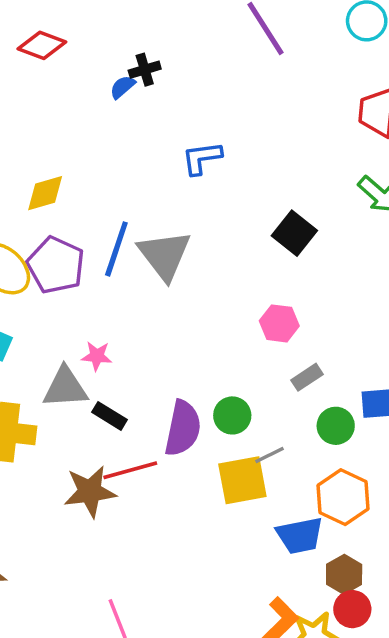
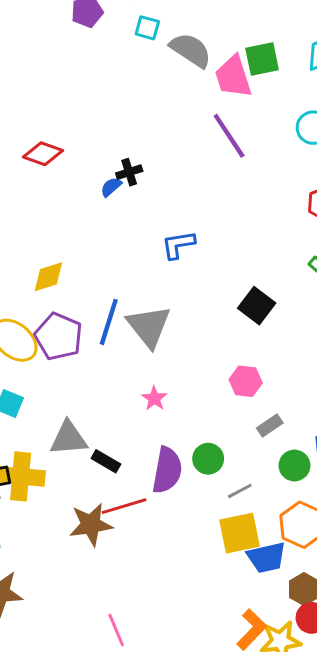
pink star: (97, 356) -> (154, 398), moved, turned 30
yellow square: (242, 480) -> (239, 533), moved

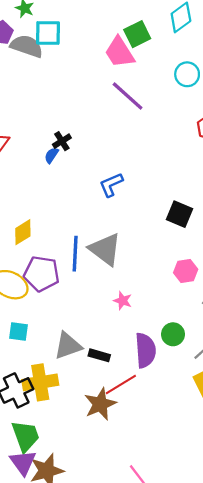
cyan square: (147, 28) -> (48, 33), size x1.5
gray semicircle: (191, 50) -> (27, 46), moved

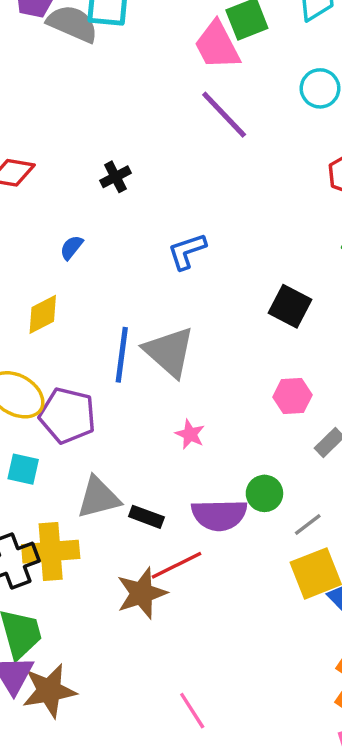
blue semicircle: (51, 155) -> (72, 247), moved
purple pentagon: (42, 274) -> (67, 415), moved
purple semicircle: (145, 350) -> (219, 515), turned 88

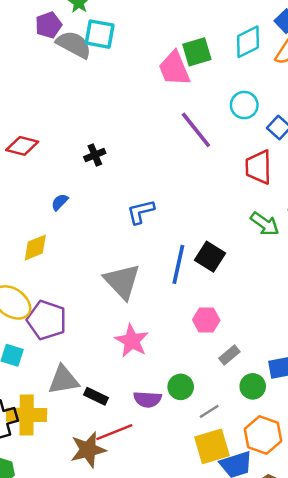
purple line: (224, 115) -> (196, 130), moved
blue line: (122, 355) -> (178, 264), moved
pink star: (190, 434) -> (132, 341), size x1.6
purple semicircle: (219, 515) -> (148, 399), size x0.7

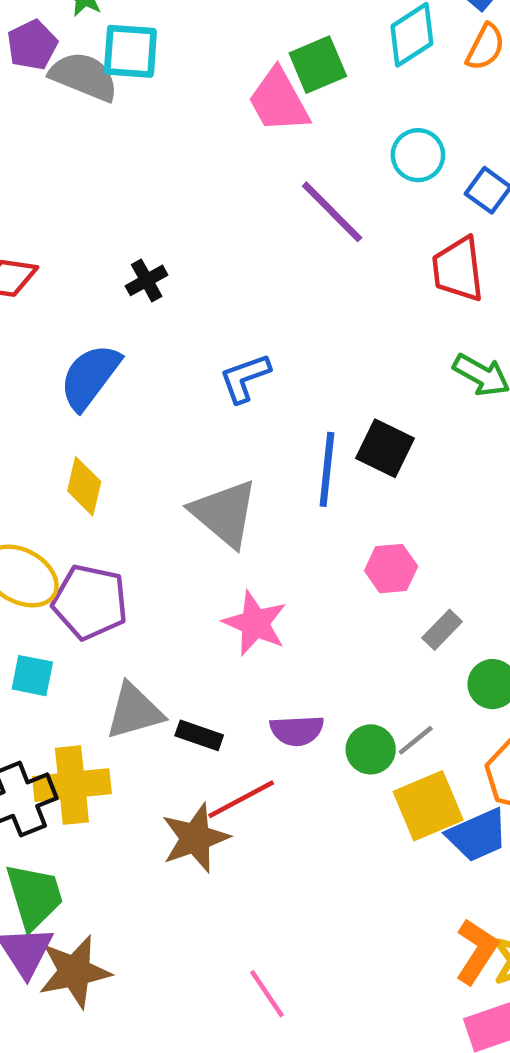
blue semicircle: (60, 202) -> (90, 377), size x2.0
yellow diamond: (35, 247) -> (84, 486), moved, turned -48
green circle: (181, 387) -> (371, 749), moved

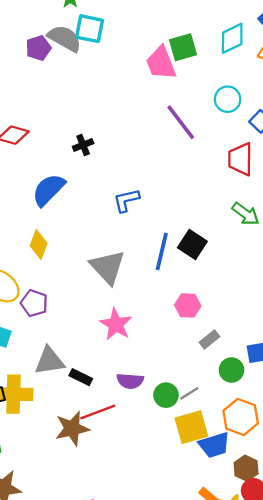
purple pentagon: (32, 45) -> (38, 48), moved
purple pentagon: (90, 602) -> (34, 303), size x0.7

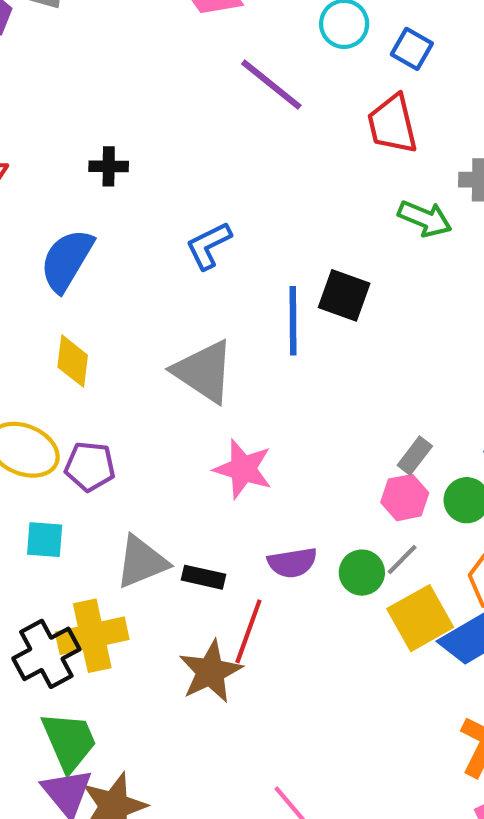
black cross: (83, 145) -> (109, 166), turned 36
pink hexagon: (188, 305) -> (405, 498), moved
red line: (98, 412) -> (248, 631), turned -36

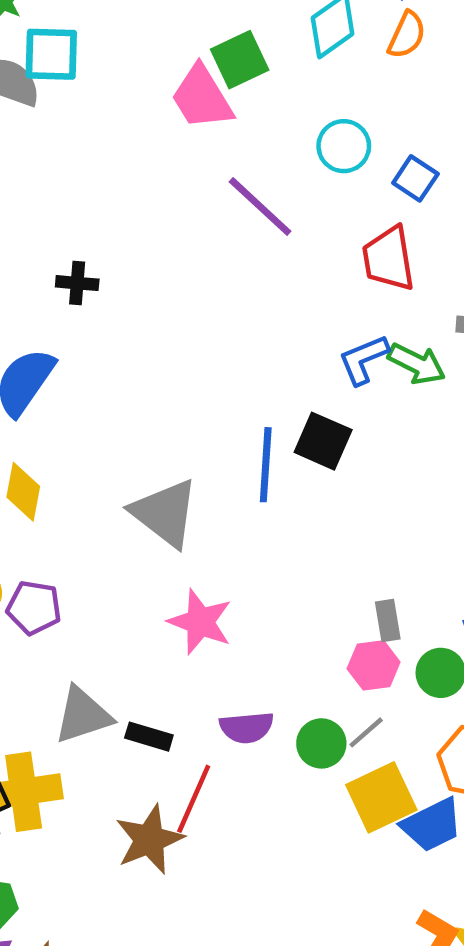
blue L-shape: (209, 245) -> (364, 359), moved
gray rectangle: (415, 456) -> (388, 621), turned -51

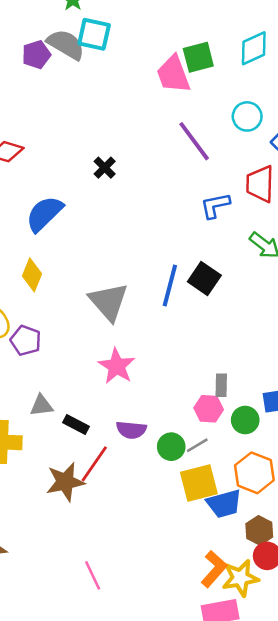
black cross: (77, 283) -> (105, 168), moved, turned 30
blue L-shape: (364, 359) -> (215, 206), moved
gray triangle: (83, 715) -> (41, 406), size x0.7

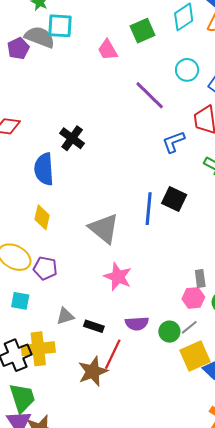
pink trapezoid: (173, 74) -> (108, 50), moved, size x0.7
black cross: (105, 168) -> (72, 138), moved, size x1.4
blue semicircle: (44, 214) -> (44, 169), turned -40

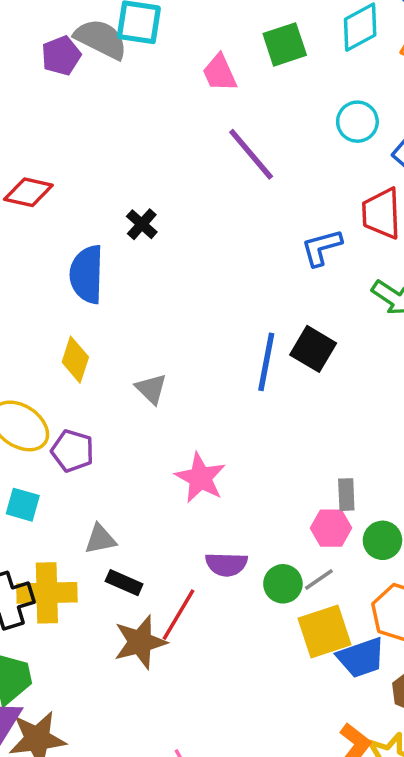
purple line: (150, 95) -> (251, 154), moved
black cross: (72, 138) -> (142, 224), size x0.7
gray triangle: (104, 228) -> (151, 389), moved, size x0.6
black rectangle: (94, 326) -> (124, 583), moved

